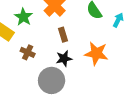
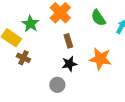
brown cross: (28, 52) -> (23, 58), moved
gray circle: (52, 80) -> (57, 85), size x0.6

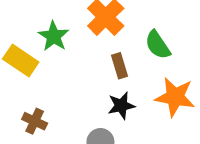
green semicircle: (98, 18) -> (158, 45), moved
brown cross: (23, 58) -> (35, 121), moved

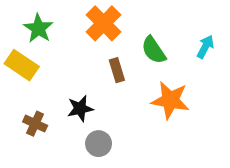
green star: (54, 36) -> (38, 28), moved
black star: (121, 106) -> (80, 109), moved

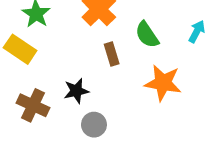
brown cross: (35, 124) -> (33, 105), size x1.4

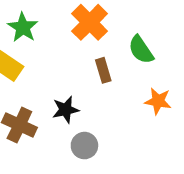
orange star: (163, 83) -> (158, 101), size x0.7

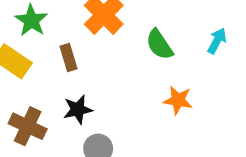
brown rectangle: (103, 70) -> (68, 58), moved

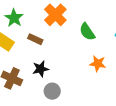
brown rectangle: (68, 58) -> (35, 39), turned -48

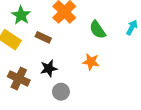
orange star: (98, 64) -> (91, 62), moved

